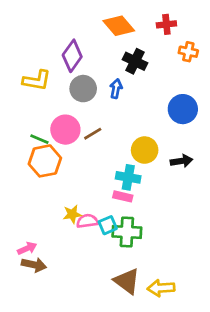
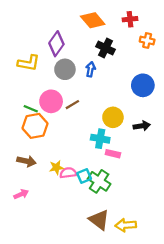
pink rectangle: (123, 196) -> (113, 154), moved
green cross: (127, 232) -> (99, 181), turned 30
brown arrow: (34, 265) -> (27, 161), moved

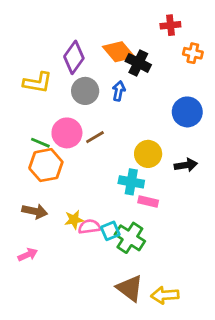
orange diamond: (93, 20) -> (119, 52), moved

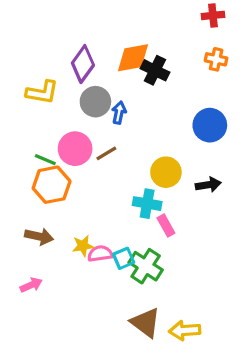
red cross: (170, 25) -> (213, 15), moved
orange diamond: (119, 52) -> (133, 58), turned -60
blue arrow: (119, 91) -> (119, 113), moved
pink rectangle: (148, 201) -> (166, 225), turned 48

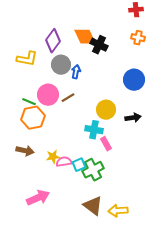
orange diamond: (133, 58) -> (85, 37), turned 75
green cross: (146, 266) -> (93, 170), turned 30
pink arrow: (31, 285) -> (38, 198), moved, size x1.6

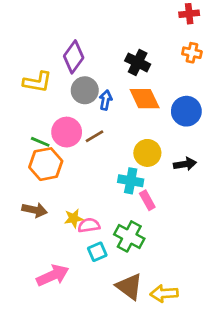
orange diamond: (85, 37) -> (145, 99), moved
cyan square: (79, 165) -> (97, 252), moved
green cross: (93, 170) -> (129, 236), turned -35

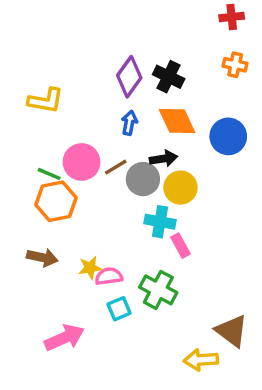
purple diamond: (74, 57) -> (129, 77), moved
gray circle: (85, 90) -> (143, 179), moved
black arrow: (185, 164) -> (163, 159), moved
brown triangle: (129, 287) -> (232, 331), moved

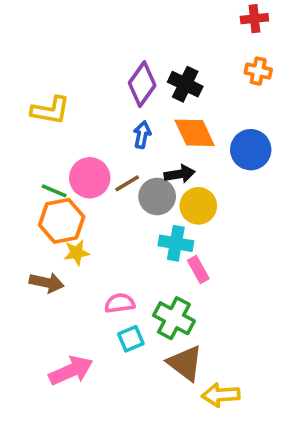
yellow star: (90, 268) -> (77, 253), moved
brown triangle: (232, 331) -> (185, 363), moved

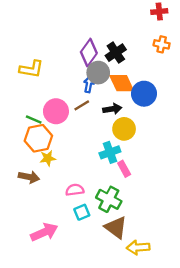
black cross: (185, 84) -> (116, 53), turned 30
blue circle: (251, 150) -> (144, 94), moved
brown line: (127, 183) -> (82, 105), moved
gray circle: (157, 196) -> (98, 73), moved
cyan cross: (176, 243) -> (110, 152), turned -30

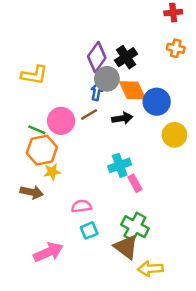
yellow circle: (124, 129) -> (174, 135), moved
green cross: (109, 199) -> (135, 227), moved

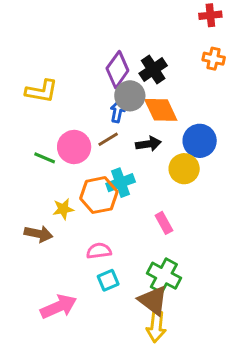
blue circle: (157, 102) -> (200, 141), moved
yellow circle: (174, 135) -> (184, 169), moved
orange hexagon: (42, 150) -> (99, 195), moved
cyan cross: (120, 165) -> (121, 183), moved
yellow arrow: (150, 269) -> (156, 327), moved, turned -80

